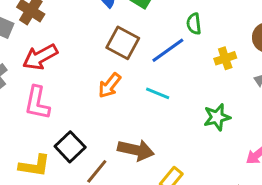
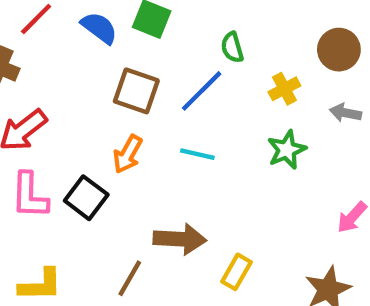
green star: (217, 117) -> (287, 150), moved
black square: (70, 147) -> (86, 198), moved

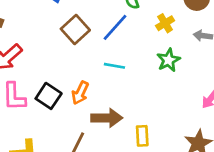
brown square: (136, 91) -> (75, 30), turned 32
orange arrow: (128, 154) -> (80, 93), moved
yellow rectangle: (237, 272) -> (142, 136), turned -30

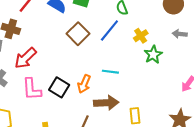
yellow cross: (165, 23) -> (141, 36), moved
cyan line: (114, 66) -> (110, 72), moved

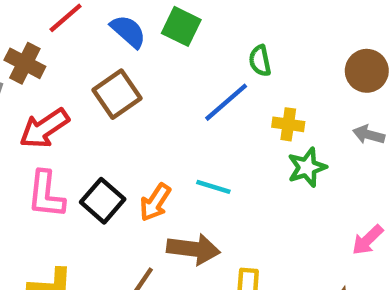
brown square: (78, 34) -> (117, 94), moved
yellow cross: (141, 36) -> (288, 124), turned 32

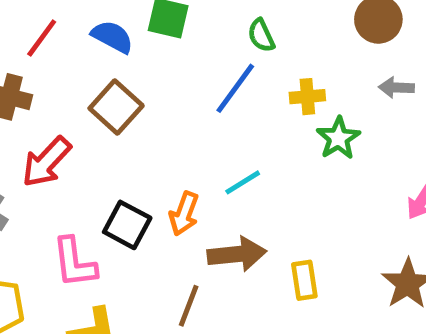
cyan line: (213, 187) -> (243, 182), turned -36
pink L-shape: (46, 194) -> (74, 263), moved

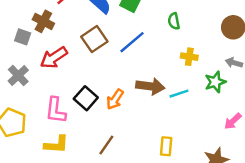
blue line: (235, 88) -> (132, 42), moved
green star: (338, 138) -> (215, 82), moved
cyan line: (243, 182) -> (179, 94), moved
brown arrow: (237, 254) -> (150, 86), moved

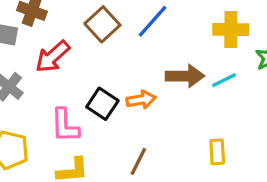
yellow cross: (189, 57) -> (231, 29), size x1.5
orange arrow: (115, 99) -> (141, 100), turned -125

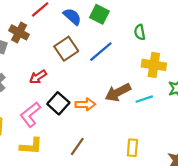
red arrow: (53, 57) -> (38, 77), moved, size x0.7
brown arrow: (185, 76) -> (118, 92), turned 145
pink L-shape: (65, 125) -> (30, 115), turned 45

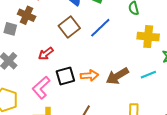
brown arrow: (118, 92) -> (117, 76), moved
cyan line: (144, 99) -> (148, 75), moved
black square: (58, 103) -> (65, 76), turned 36

